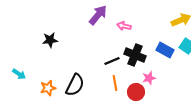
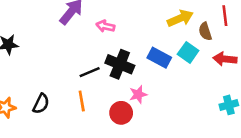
orange line: (115, 83) -> (82, 101), moved
black semicircle: (75, 85) -> (41, 104), size x0.7

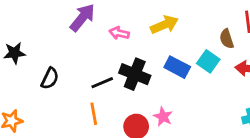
yellow arrow: (180, 18) -> (164, 25), moved
pink star: (138, 94) -> (163, 117), moved, turned -30
black semicircle: (41, 104) -> (50, 78), moved

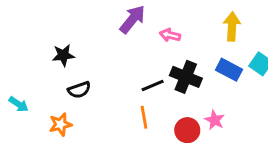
yellow arrow: (164, 25) -> (232, 26), moved, turned -64
black semicircle: (50, 78) -> (79, 90), moved, turned 45

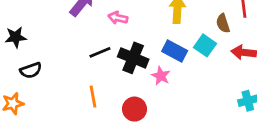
black line: (153, 86) -> (100, 52), moved
pink star: (215, 120) -> (161, 76), moved

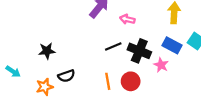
black star: (16, 37) -> (47, 51), moved
black semicircle: (31, 70) -> (66, 76), moved
red circle: (134, 109) -> (131, 81), moved

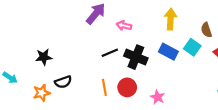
pink star: (161, 65) -> (158, 97), moved

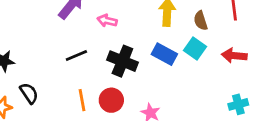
brown semicircle: (206, 30) -> (201, 21), moved
black line: (110, 53) -> (76, 56), moved
black semicircle: (63, 82) -> (29, 93), turned -105

